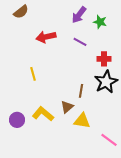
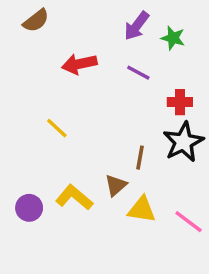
yellow line: (33, 74) -> (57, 128), turned -32
pink line: (109, 140) -> (189, 222), moved

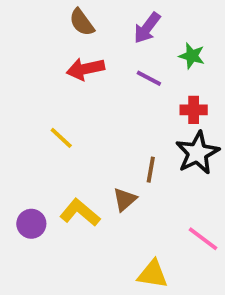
brown semicircle: (36, 21) -> (82, 22), moved, turned 92
green star: (173, 38) -> (192, 56), moved
yellow triangle: (142, 210) -> (153, 274), moved

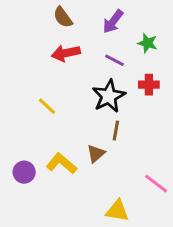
black star: (197, 153) -> (109, 96), moved

